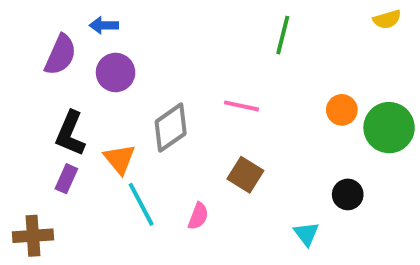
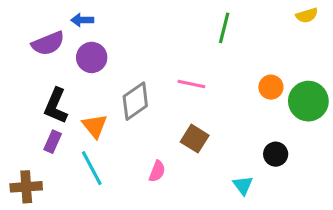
purple semicircle: (60, 55) -> (48, 43), turned 44
cyan line: (141, 204) -> (92, 168), moved

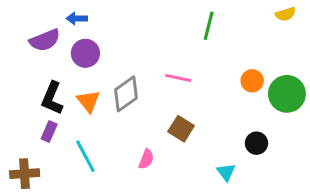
orange triangle: (95, 126) -> (88, 101), moved

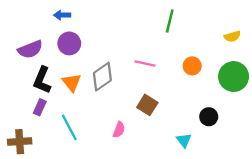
yellow semicircle: (285, 14) -> (232, 36), moved
purple semicircle: (45, 40) -> (30, 49), moved
orange circle: (252, 81) -> (192, 66), moved

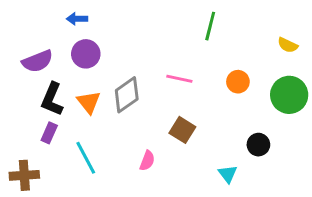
yellow semicircle: (232, 36) -> (288, 45), turned 42

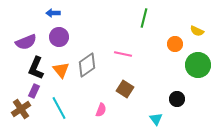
orange circle: (238, 82) -> (175, 44), moved
brown cross: (24, 175) -> (21, 109), moved, turned -30

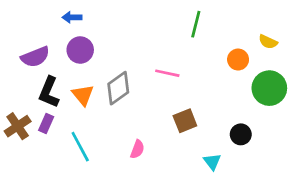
brown square: (125, 89) -> (185, 121), moved, turned 36
brown cross: (21, 109) -> (18, 126), moved

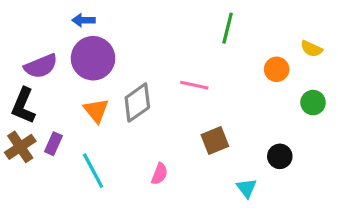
purple circle: (80, 50) -> (93, 58), size x1.4
green circle: (269, 88) -> (313, 103), size x0.6
black L-shape: (49, 92) -> (23, 106), moved

